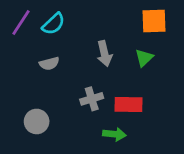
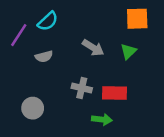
purple line: (21, 22) -> (19, 35), moved
gray arrow: (104, 54) -> (93, 48), turned -45
gray cross: (92, 99) -> (82, 88), turned 30

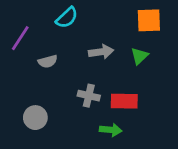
cyan semicircle: (48, 21) -> (67, 18), moved
gray arrow: (93, 48) -> (101, 52), turned -40

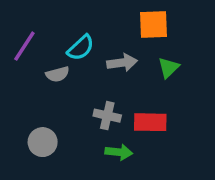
cyan semicircle: (67, 18) -> (81, 48), moved
orange square: (149, 20) -> (154, 25), moved
green arrow: (111, 130) -> (119, 152), moved

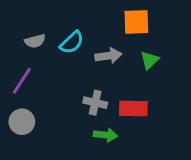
purple line: (24, 46) -> (22, 81), moved
gray semicircle: (58, 74) -> (35, 41), moved
gray circle: (43, 142) -> (22, 122), moved

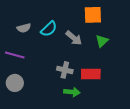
gray arrow: (108, 56) -> (74, 38), turned 48
purple line: (22, 81) -> (15, 55), turned 72

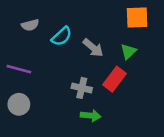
orange square: (93, 15) -> (137, 17), moved
gray semicircle: (24, 28) -> (30, 25), moved
red rectangle: (91, 74) -> (114, 79), moved, turned -54

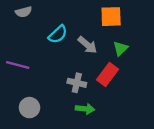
orange square: (137, 17) -> (111, 17), moved
gray semicircle: (30, 25) -> (24, 12), moved
gray circle: (19, 104) -> (29, 108), moved

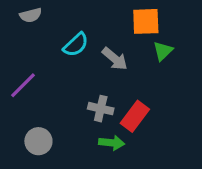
green triangle: (121, 48) -> (163, 51), moved
purple line: (18, 65) -> (23, 85), turned -60
red rectangle: (108, 74) -> (135, 116), moved

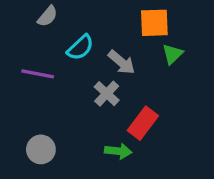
gray semicircle: (31, 15) -> (47, 16), moved, turned -35
purple line: (23, 85) -> (38, 74), moved, turned 56
gray cross: (101, 109) -> (107, 94), moved, turned 30

